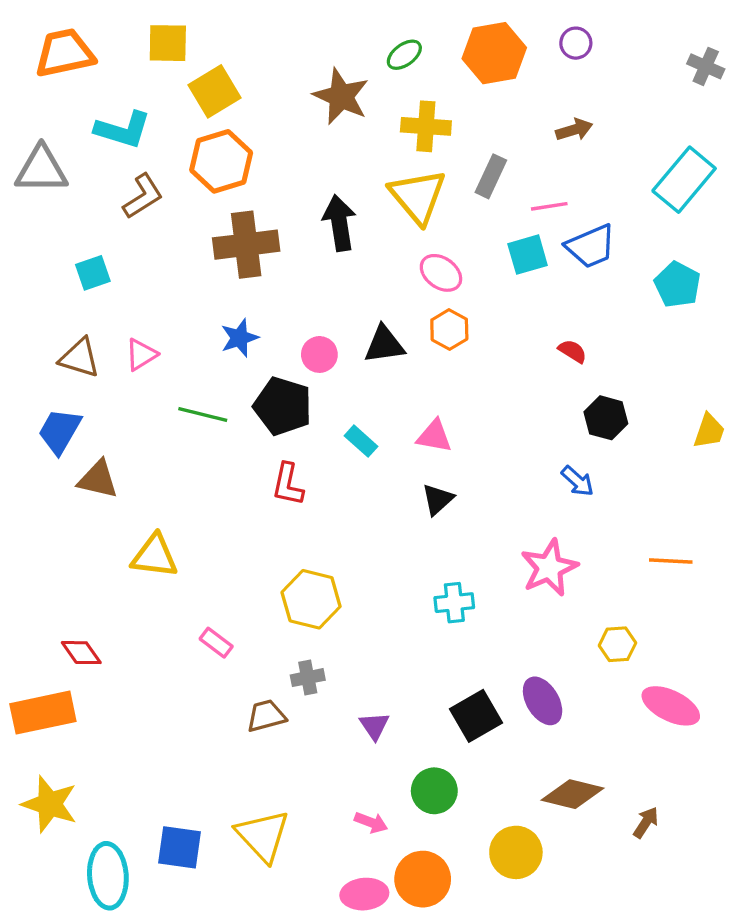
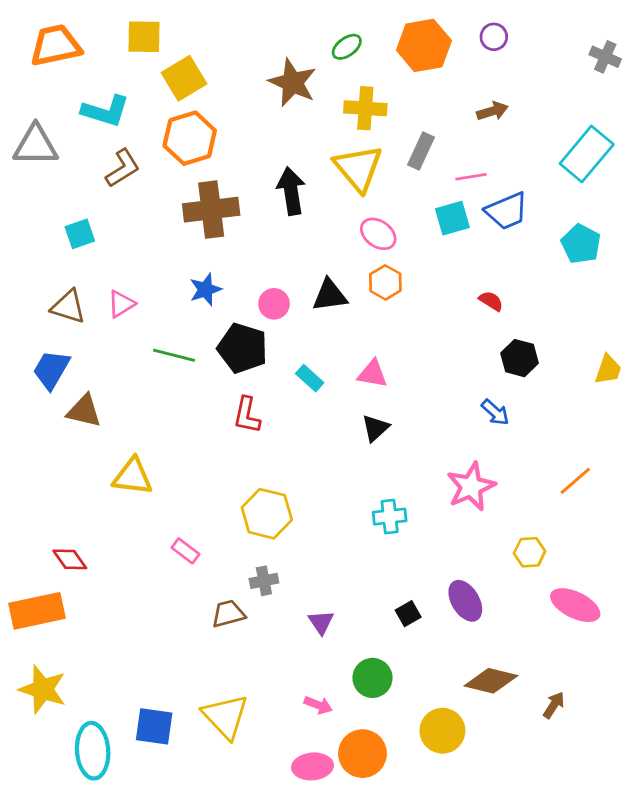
orange line: (671, 561) -> (575, 481), turned -44
black square: (476, 716) -> (408, 614), size x0.6

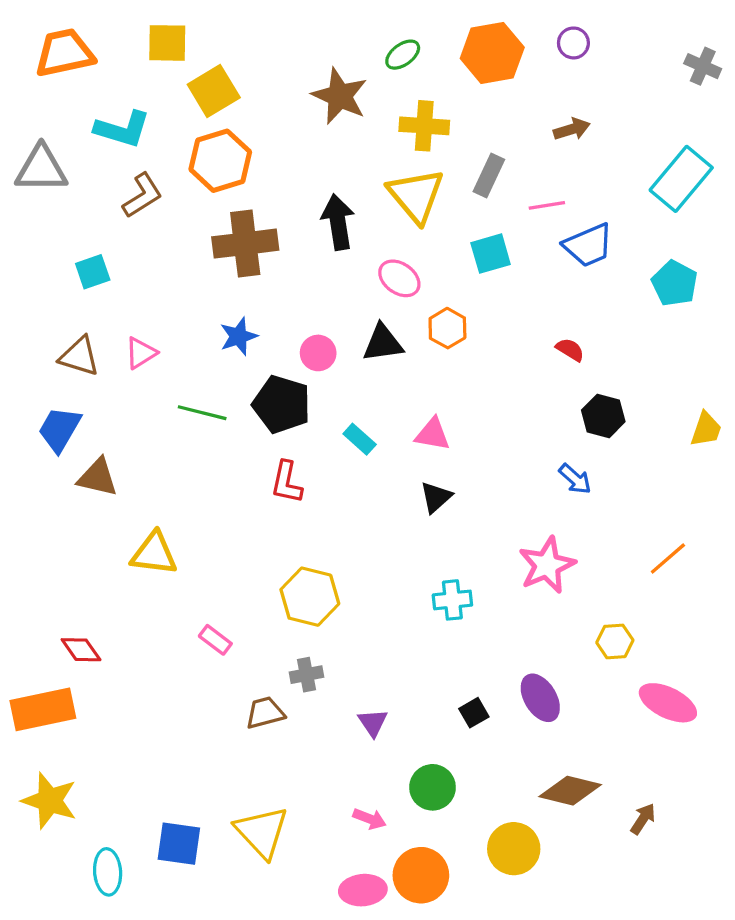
cyan square: (452, 218) -> (491, 254), moved
pink ellipse: (378, 234) -> (399, 278), moved
cyan ellipse: (93, 751) -> (108, 872), size x0.7

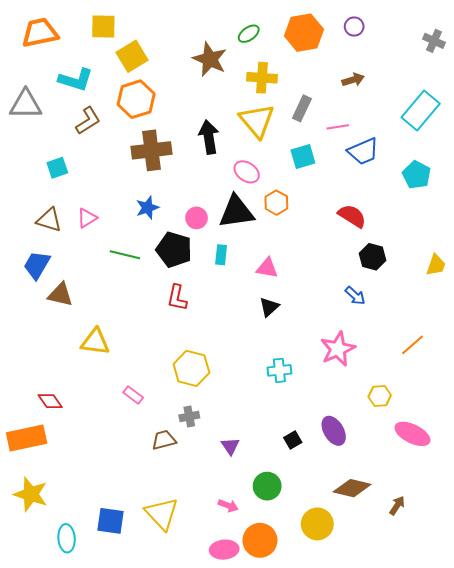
black triangle: (383, 343) -> (236, 212), size x1.4
red semicircle: (570, 350) -> (352, 216), size x1.6
cyan rectangle: (360, 439) -> (221, 255), moved, turned 54

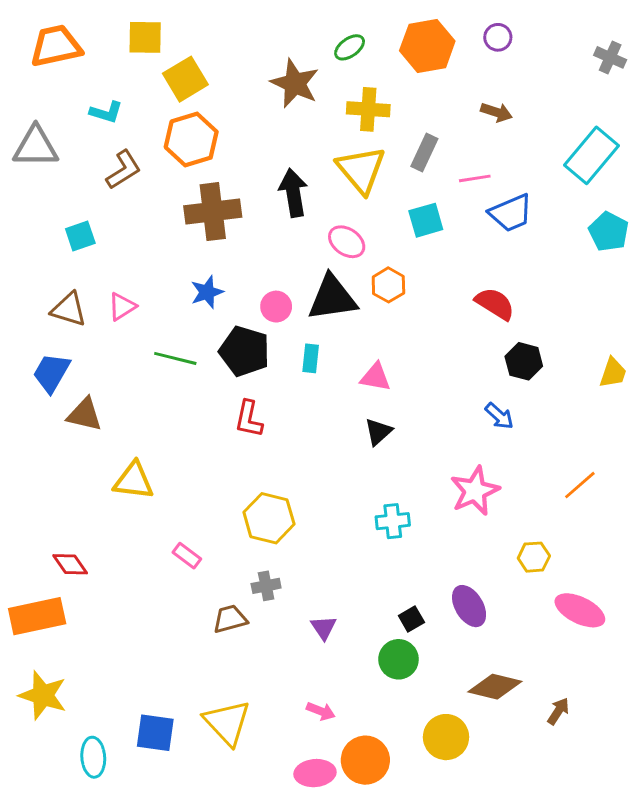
cyan L-shape: (76, 80) -> (106, 112), size x0.7
brown arrow: (353, 80) -> (496, 112), turned 35
cyan pentagon: (417, 175) -> (609, 232), moved
green circle: (267, 486) -> (398, 659), moved

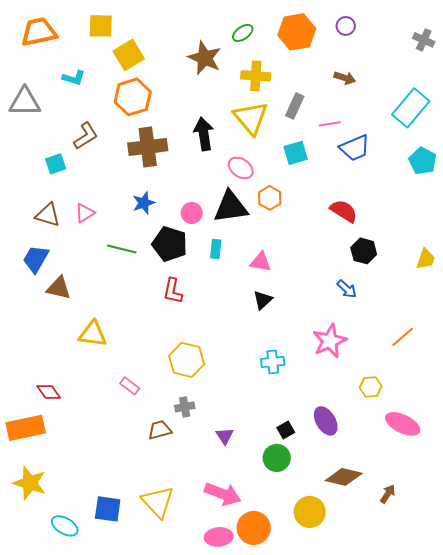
brown L-shape: (123, 170) -> (86, 136), moved
pink arrow: (321, 711) -> (223, 494), size x1.8
cyan ellipse: (93, 757) -> (65, 526), turned -56

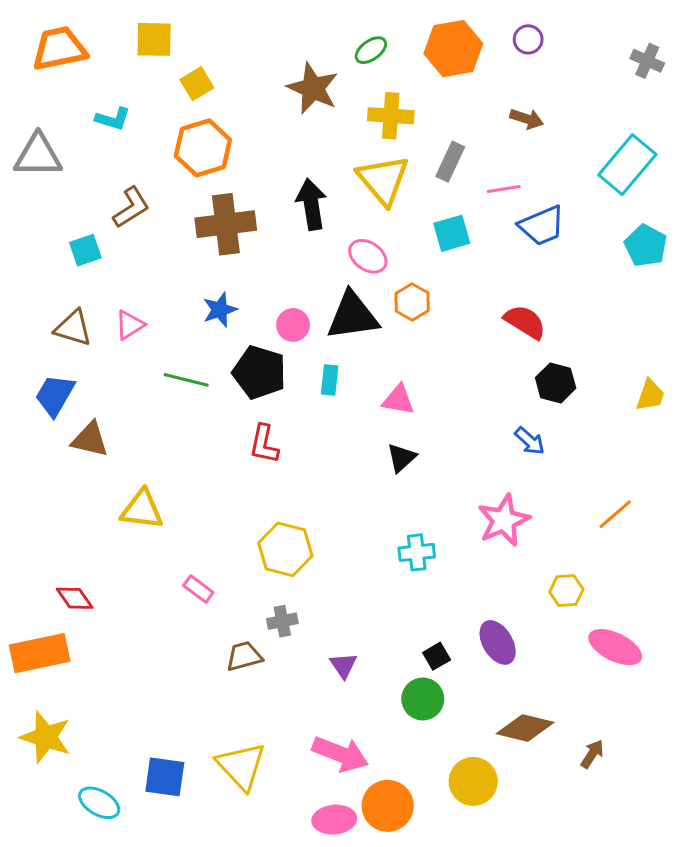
yellow square: (129, 55) -> (197, 84), size x0.7

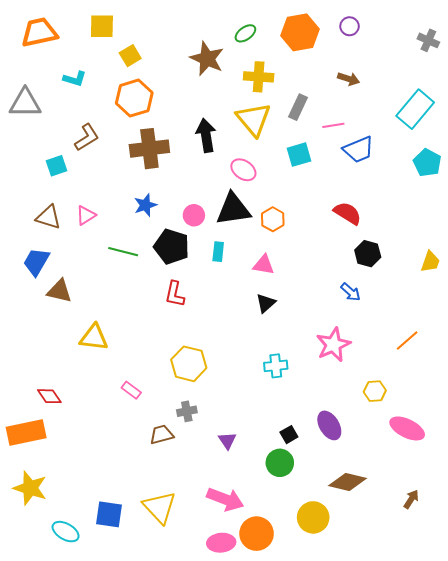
orange hexagon: (412, 302) -> (273, 219), moved
brown arrow: (592, 754) -> (411, 499), moved

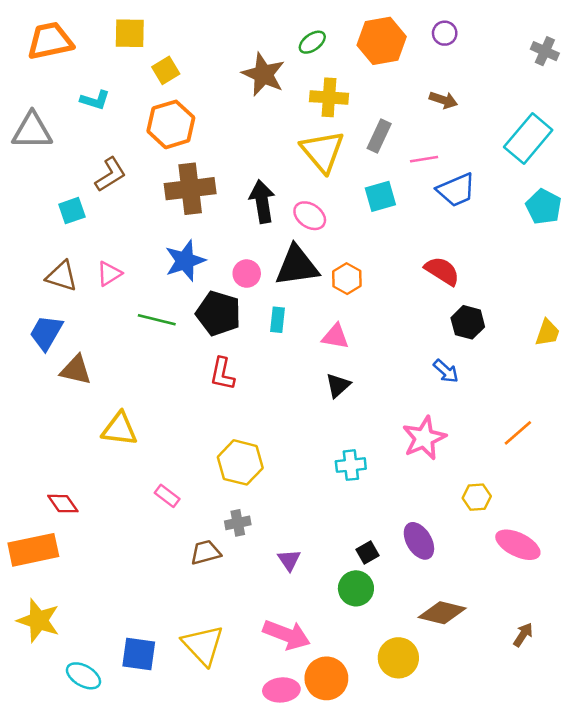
black arrow: (206, 135) -> (262, 202), moved
blue star: (145, 205) -> (185, 261), size x1.4

